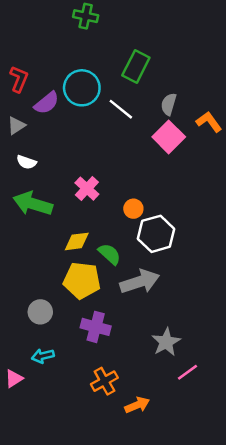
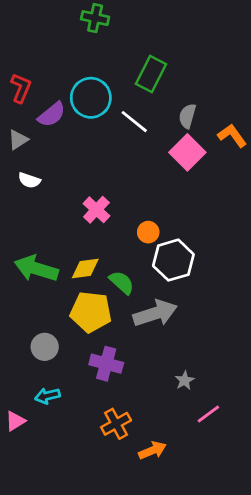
green arrow: (33, 204) -> (36, 268), moved
gray star: (166, 342) -> (185, 380), size x0.6

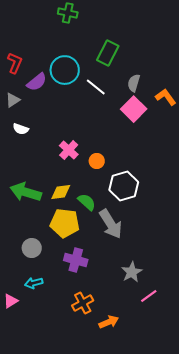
orange circle: (148, 232) -> (97, 161), moved
gray arrow: (155, 313) -> (111, 224), turned 76
gray star: (185, 380) -> (132, 272), size x1.5

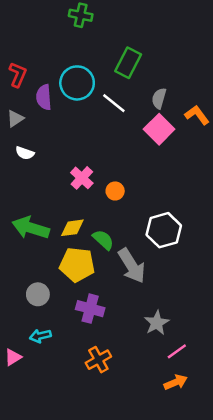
purple semicircle: (37, 82) -> (44, 97), turned 125
white hexagon: (124, 186) -> (164, 230), moved
orange arrow: (109, 322) -> (176, 382), moved

